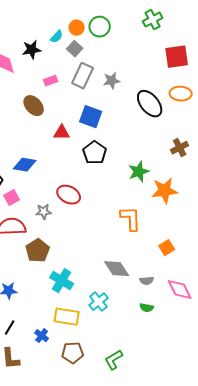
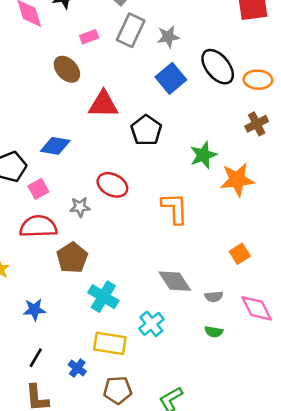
orange ellipse: (181, 94) -> (258, 80), moved
blue square: (91, 117) -> (171, 78), moved, turned 30
red triangle: (62, 133) -> (103, 104), size x1.4
orange L-shape: (131, 219) -> (175, 208), moved

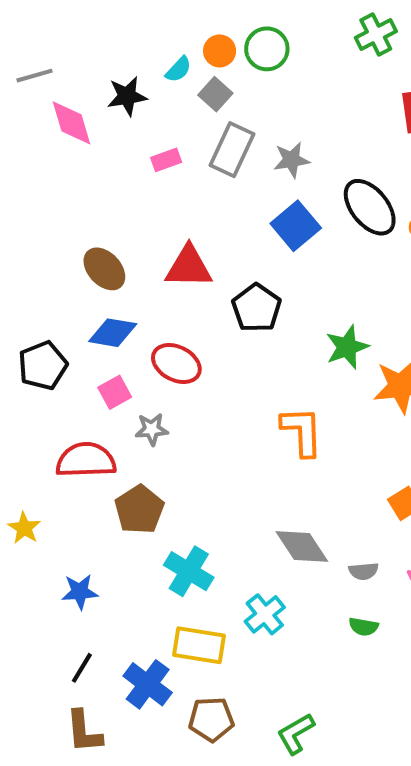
brown ellipse: (67, 69) -> (104, 269), moved
red ellipse: (112, 185) -> (176, 363), moved
pink square: (38, 189) -> (115, 392), moved
blue cross: (77, 368) -> (148, 684), size x1.6

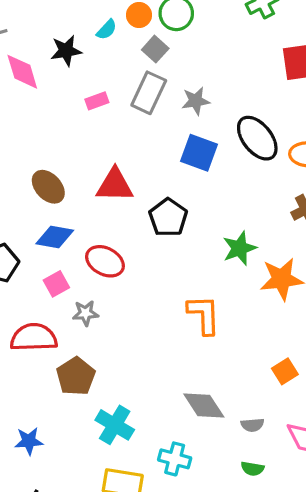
gray square: (215, 94) -> (155, 49), moved
blue square: (296, 226) -> (199, 153), turned -30
cyan cross: (265, 614) -> (175, 459), turned -36

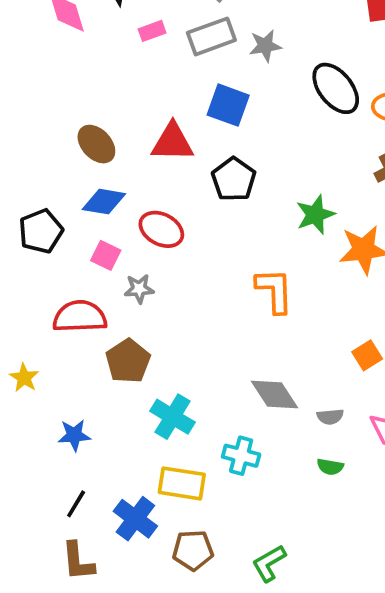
gray rectangle: (149, 93) -> (211, 36), turned 45
pink rectangle: (97, 101) -> (152, 31), moved
blue square: (199, 153) -> (228, 105), moved
pink square: (56, 284) -> (106, 255), turned -35

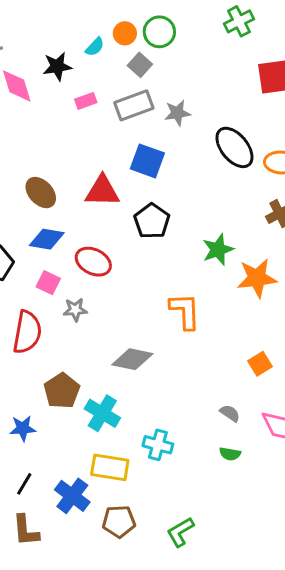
red semicircle: (80, 317) -> (27, 332), turned 102
brown pentagon: (128, 361) -> (62, 391), moved
gray diamond: (274, 394) -> (132, 359), moved, turned -45
gray semicircle: (330, 417) -> (230, 413), turned -140

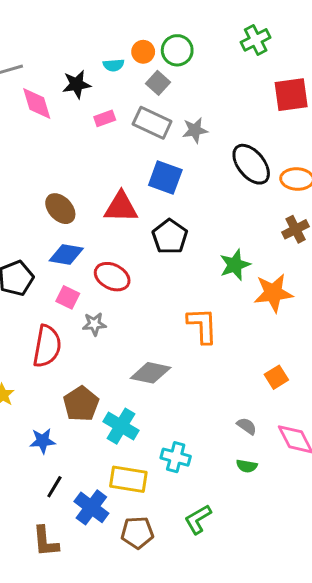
cyan semicircle: (95, 47) -> (114, 65), turned 42
gray rectangle: (134, 105) -> (152, 123), turned 45
black line: (24, 484) -> (54, 487), moved
green L-shape: (180, 532) -> (198, 519), moved

